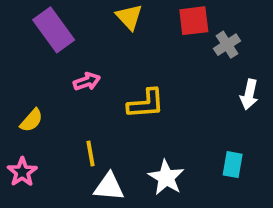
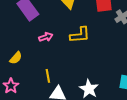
yellow L-shape: (146, 104) -> (80, 35), moved

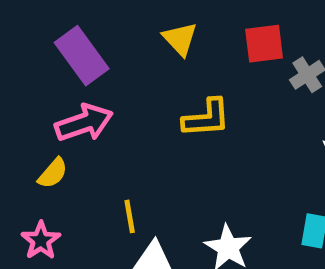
pink arrow: (46, 37) -> (84, 123), moved, size x1.6

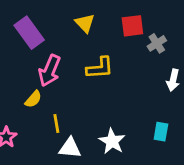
pink arrow: (84, 123) -> (50, 71), moved, turned 132
yellow semicircle: (53, 173) -> (33, 99), moved

